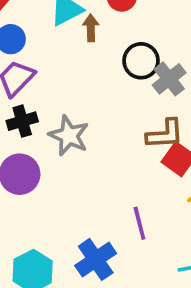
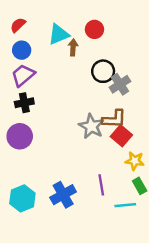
gray star: (69, 136) -> (91, 126), moved
purple line: (139, 223) -> (101, 185), moved

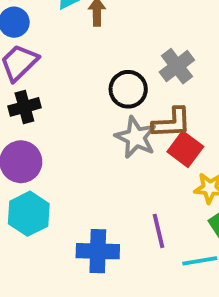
black circle: (103, 71) -> (128, 89), moved
blue cross: (63, 195) -> (98, 251), turned 35
cyan hexagon: (22, 198) -> (29, 214), moved

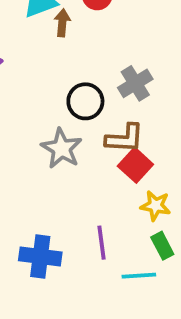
gray star: (136, 137) -> (62, 148), moved

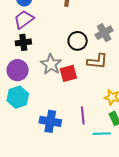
gray star: (62, 148) -> (51, 64), moved
red square: (135, 165) -> (68, 73), moved, turned 30

